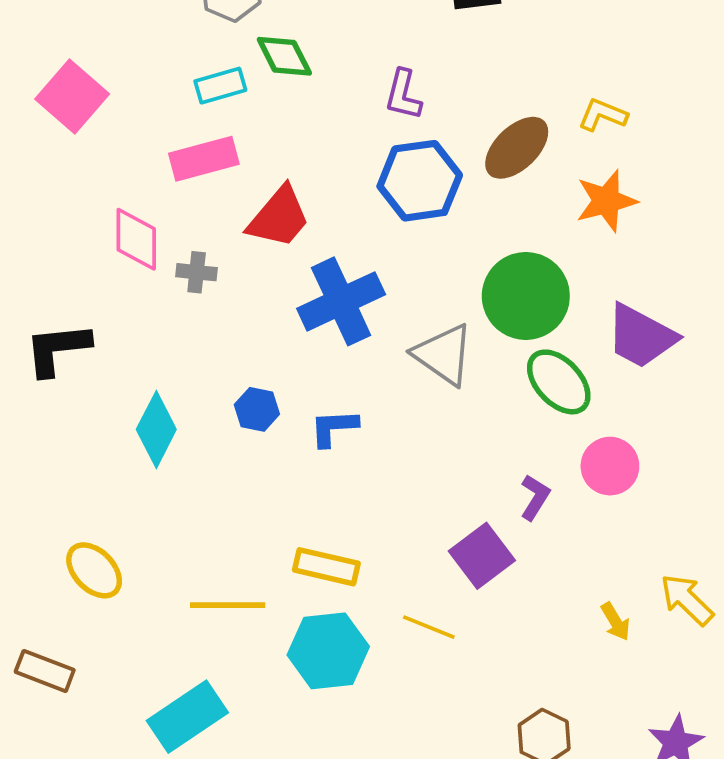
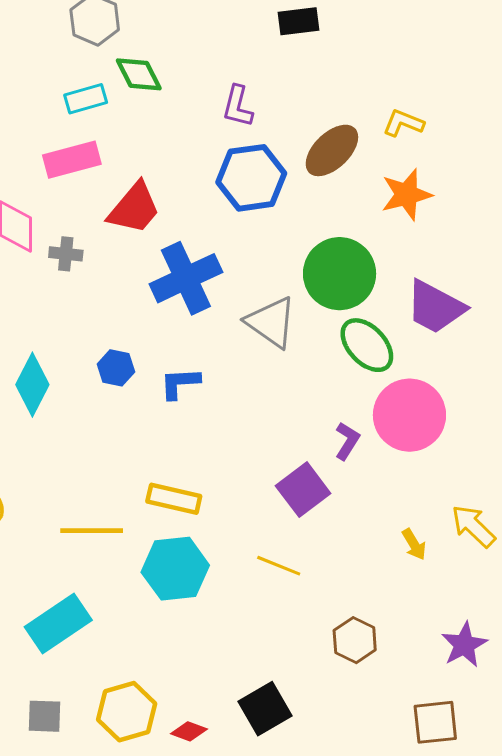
pink circle: (610, 466) -> (409, 415), size x1.5
yellow line: (429, 627) -> (279, 566), moved

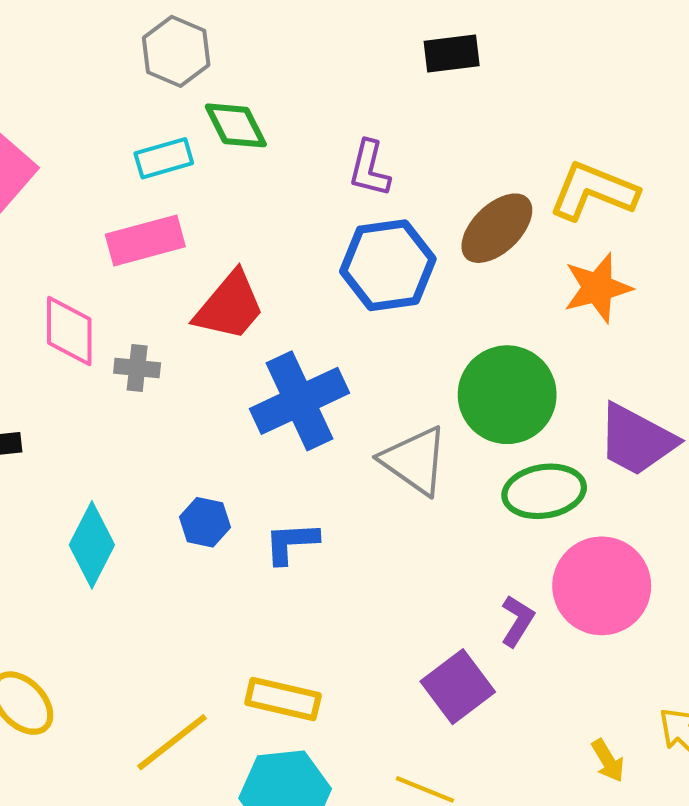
yellow L-shape: (403, 123) -> (593, 191), size x1.6
green ellipse: (367, 345) -> (544, 491), turned -56
yellow line: (92, 531) -> (172, 742), turned -38

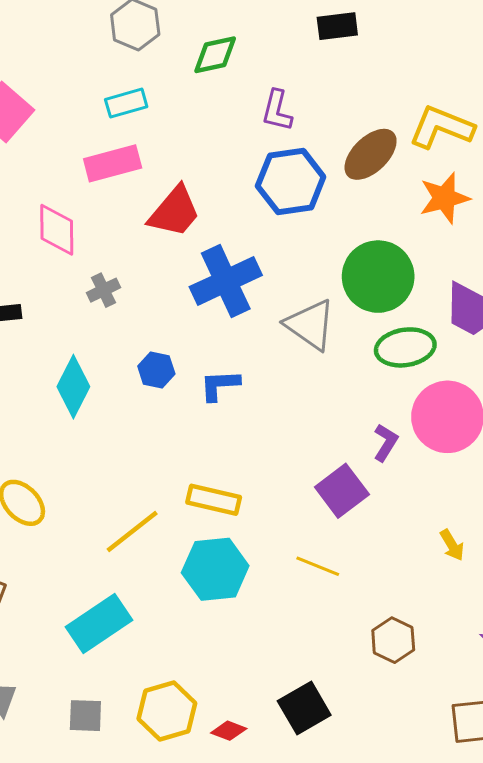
green diamond: (236, 125) -> (215, 55), moved, turned -75
gray cross: (137, 368) -> (104, 290), moved, turned -32

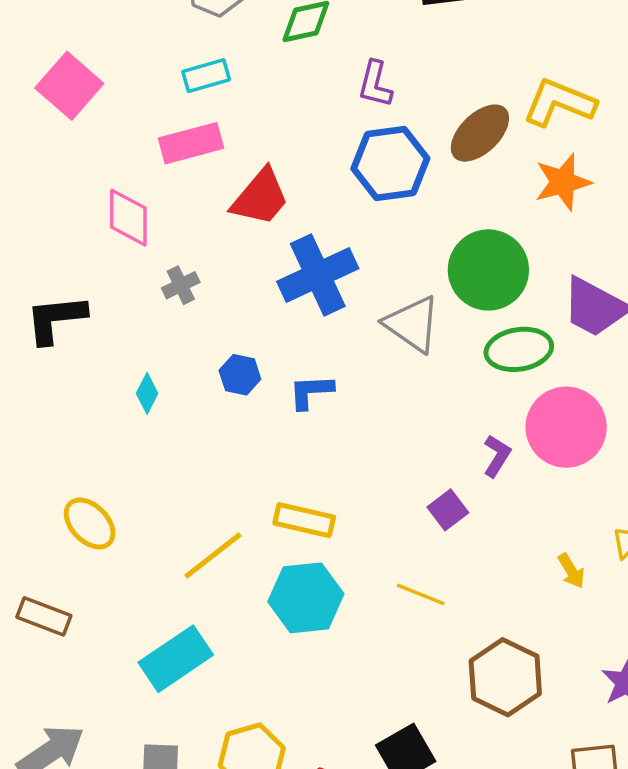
cyan diamond: (73, 387) -> (147, 393), size x0.6
purple square: (342, 491) -> (448, 510), size x0.7
brown hexagon: (393, 640) -> (505, 677), size x1.5

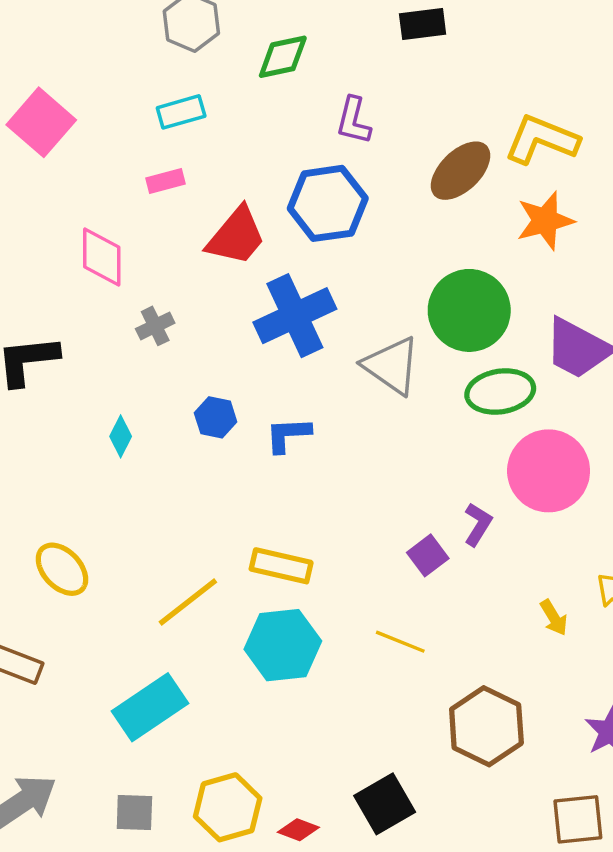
pink rectangle: (191, 143) -> (166, 181), size x0.6
blue hexagon: (390, 163) -> (328, 203), moved
purple L-shape: (497, 456) -> (478, 524), moved

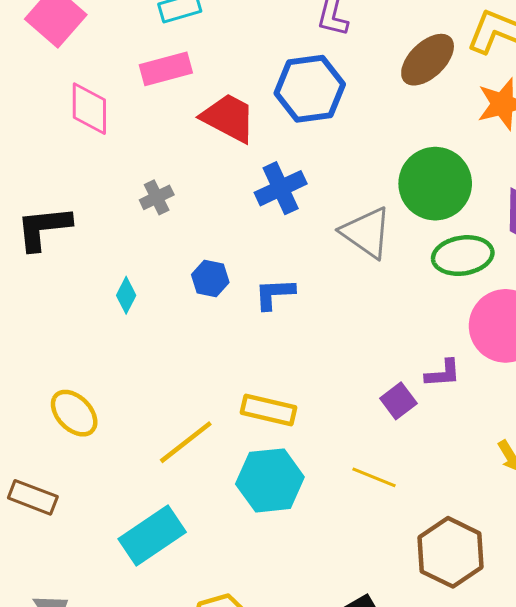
pink rectangle: (166, 181) -> (166, 69), size x1.5
red trapezoid: (236, 236) -> (229, 118), turned -102
pink diamond: (102, 257) -> (89, 109), moved
blue cross: (295, 316) -> (281, 188), size x0.7
purple L-shape: (478, 524) -> (443, 373), turned 54

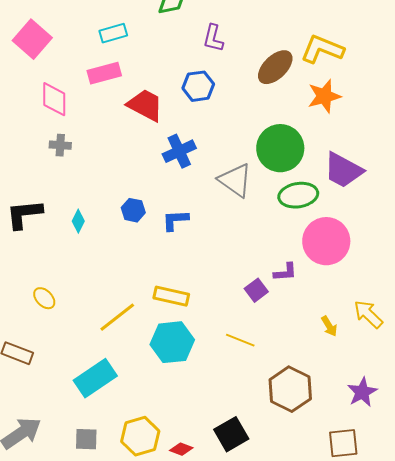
blue hexagon: (310, 89) -> (198, 86), size x0.7
gray cross: (157, 197) -> (60, 145), moved, turned 30
black L-shape: (44, 228) -> (24, 214), moved
yellow ellipse: (74, 413) -> (44, 298), size x0.7

